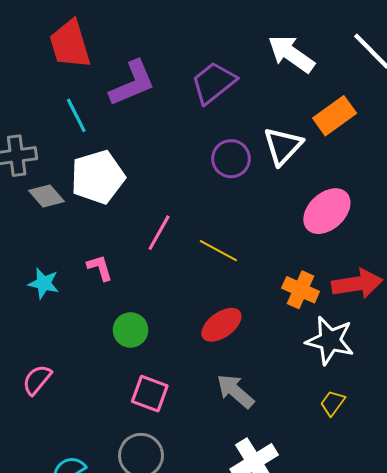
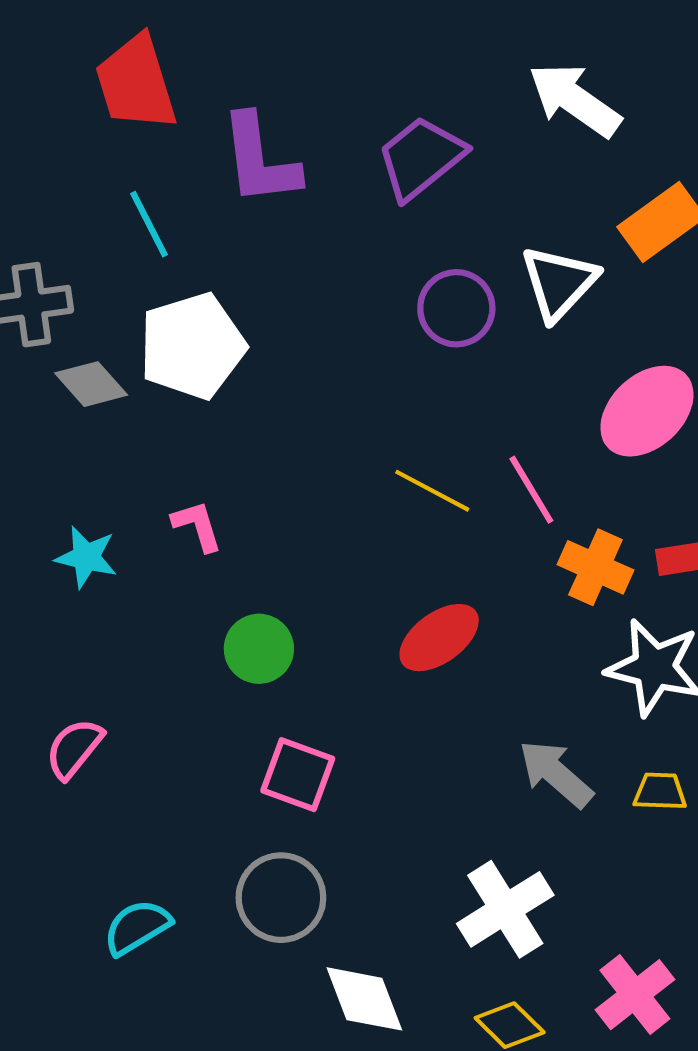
purple L-shape: (132, 83) -> (260, 160), turned 106
pink line: (159, 233) -> (531, 490), moved, turned -60
gray arrow: (235, 391) -> (556, 774), moved
yellow trapezoid: (333, 403) -> (660, 792), turned 56

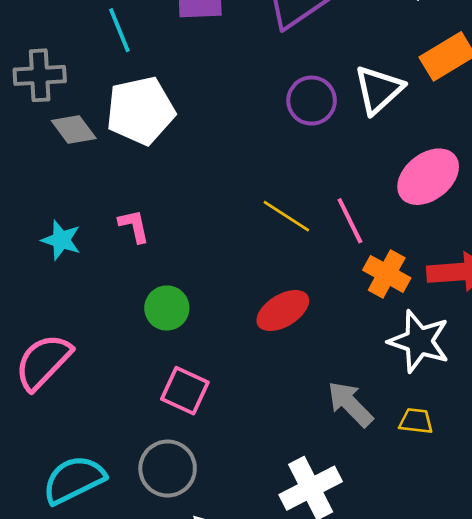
pink semicircle: (74, 748) -> (43, 362), size x1.5
cyan semicircle: (137, 927) -> (74, 480), size x1.4

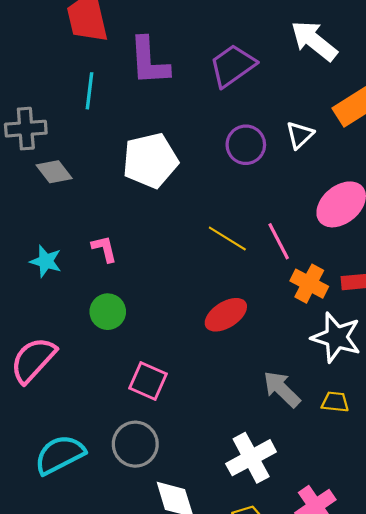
cyan line: (119, 30) -> (90, 91), turned 30
white triangle: (379, 90) -> (300, 135), size x0.7
white pentagon: (140, 111) -> (150, 160), moved
green circle: (167, 308) -> (108, 312), moved

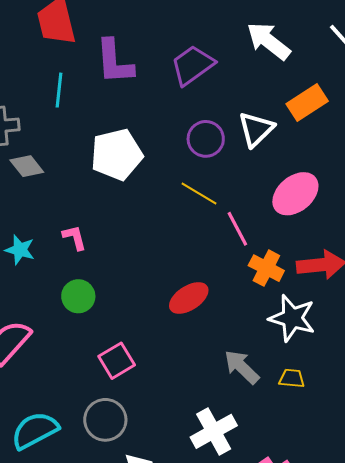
white triangle: (300, 135) -> (256, 129), size x1.4
yellow line: (227, 238) -> (199, 193), moved
pink square: (148, 381) -> (117, 361), turned 36

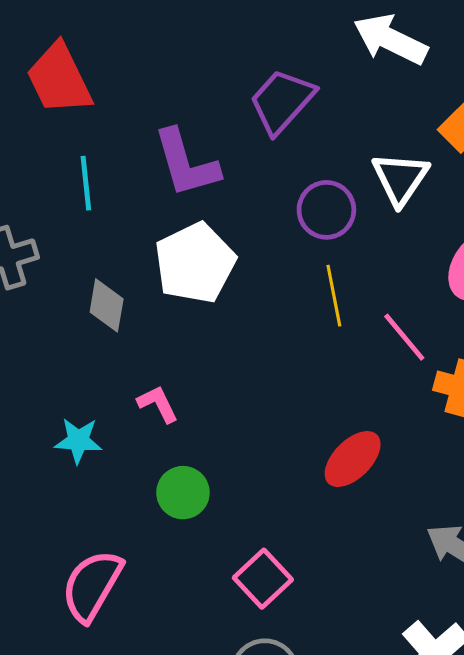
purple L-shape: (114, 62) -> (186, 163), moved
gray diamond: (27, 166) -> (107, 305), moved, turned 60
yellow line: (199, 193) -> (334, 296), turned 60

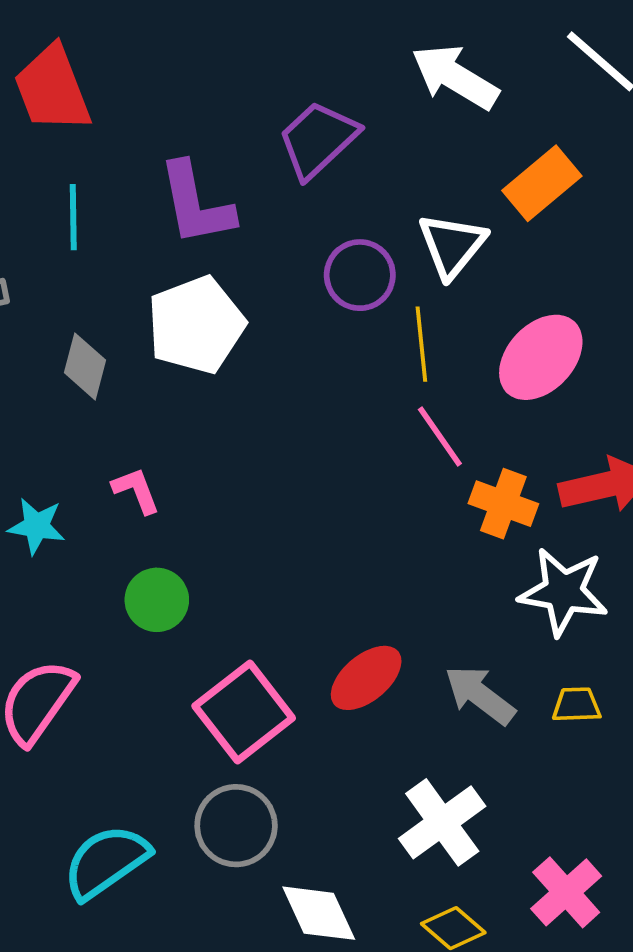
yellow line: (334, 296) -> (421, 344), moved
red ellipse: (353, 459) -> (366, 678), moved
pink square: (263, 579) -> (244, 712), size x1.4

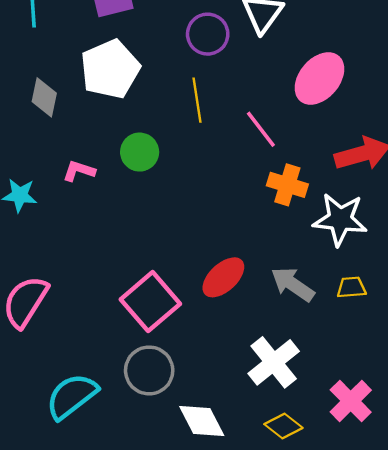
yellow line: (421, 344) -> (197, 100), moved
pink L-shape: (136, 490) -> (79, 171), turned -48
orange cross: (503, 504) -> (287, 185), moved
green circle: (157, 600) -> (140, 152), moved

